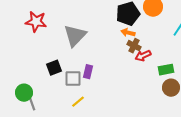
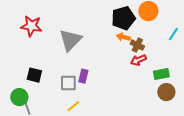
brown cross: (134, 46) -> (137, 45), moved
black square: (54, 68) -> (34, 75), moved, turned 35

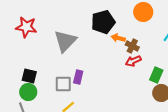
black pentagon: (123, 18) -> (103, 22), moved
green rectangle: (161, 74) -> (156, 75), turned -56
green circle: (19, 97) -> (28, 92), moved

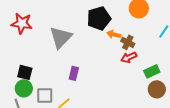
green rectangle: (156, 75) -> (152, 71), turned 42
gray square: (63, 84) -> (45, 95), moved

